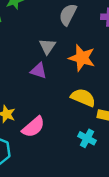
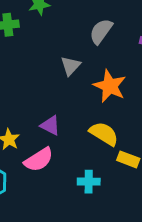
purple triangle: (38, 71) -> (50, 125), moved
cyan cross: (87, 138) -> (89, 182), moved, turned -36

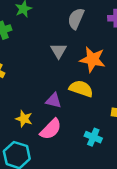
yellow semicircle: (104, 134) -> (81, 89), moved
cyan cross: (89, 182) -> (93, 137), turned 35

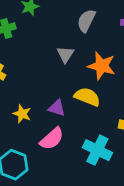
yellow star: (24, 119) -> (22, 114), moved
cyan cross: (93, 137) -> (97, 150), size x1.5

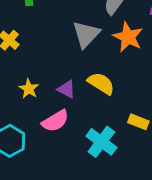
gray triangle: (65, 54) -> (86, 34), size x1.5
orange star: (102, 66) -> (128, 37), moved

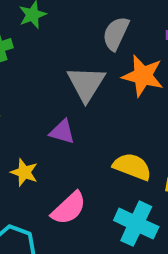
yellow semicircle: (101, 83) -> (132, 167), moved
purple triangle: (67, 89) -> (62, 132), moved

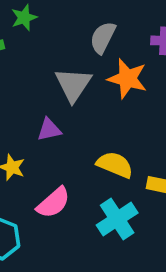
purple triangle: (62, 132) -> (49, 130), turned -30
cyan cross: (136, 224) -> (117, 219), turned 30

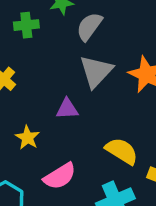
gray semicircle: (103, 38) -> (89, 26), moved

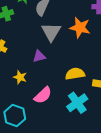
yellow semicircle: (122, 151) -> (75, 74), turned -30

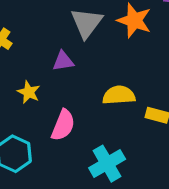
pink semicircle: (43, 95) -> (63, 125), turned -30
cyan cross: (77, 103) -> (107, 164), moved

